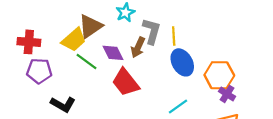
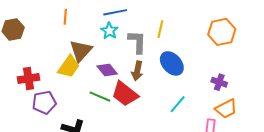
yellow line: (174, 36) -> (160, 29), moved, turned 30
brown arrow: (138, 47) -> (137, 71), moved
green line: (87, 62) -> (100, 97), moved
orange hexagon: (219, 75) -> (222, 32), moved

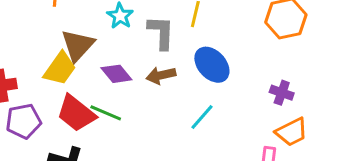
brown arrow: (137, 71) -> (161, 75), turned 66
red trapezoid: (125, 94) -> (76, 113), moved
cyan line: (178, 104) -> (202, 117), moved

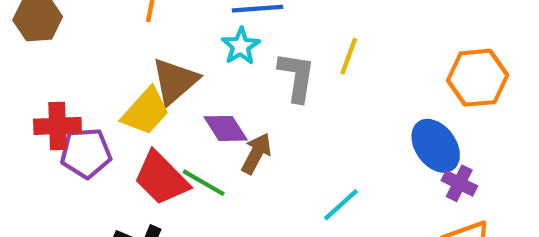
blue ellipse: (212, 65) -> (436, 146), moved
brown arrow: (161, 75) -> (256, 153), moved, turned 124
purple pentagon: (23, 121) -> (86, 153), moved

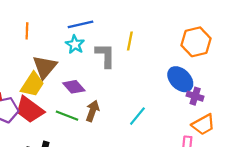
brown arrow: (256, 153) -> (92, 111), moved
red trapezoid: (161, 178) -> (30, 110), moved

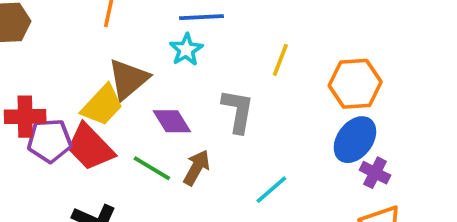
orange hexagon: (196, 42) -> (355, 84), moved
gray L-shape: (105, 55) -> (238, 111), moved
blue ellipse: (180, 79) -> (355, 140), turned 72

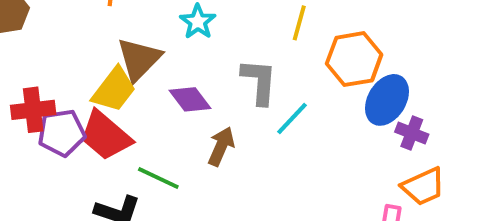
orange hexagon: (355, 84) -> (354, 59), moved
green line: (152, 168) -> (158, 178), moved
cyan line: (271, 190) -> (292, 119), moved

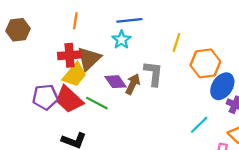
red cross: (33, 110) -> (70, 55), moved
cyan line: (292, 119) -> (199, 125), moved
brown arrow: (221, 146) -> (133, 84), moved
green line: (158, 178) -> (97, 103), moved

